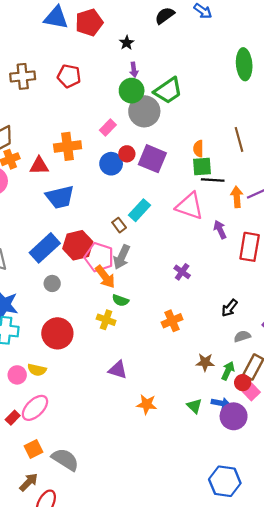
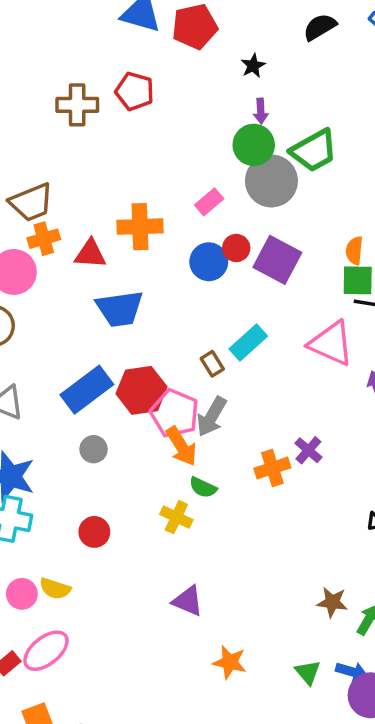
red pentagon: (69, 76) -> (135, 91), moved
orange cross: (172, 321) -> (272, 468), moved
red circle: (57, 333) -> (94, 532), size x0.6

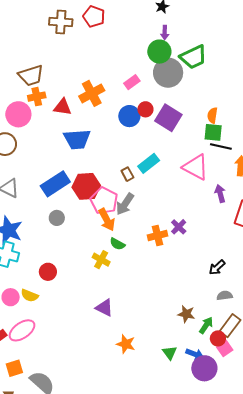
orange cross: (140, 227) -> (92, 93), turned -30
red circle: (94, 532) -> (48, 272), moved

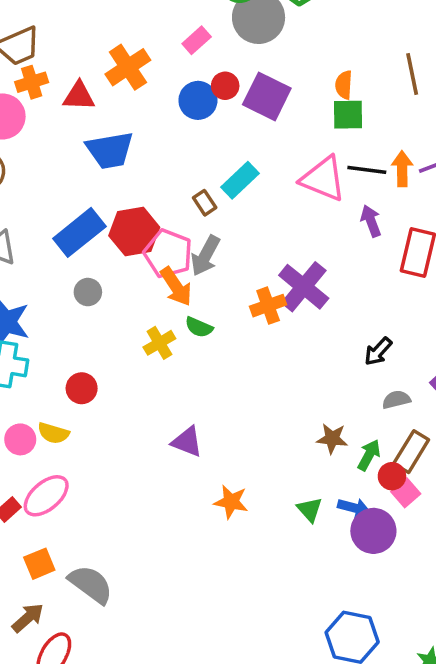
black line: (221, 146) -> (367, 170), moved
purple cross: (179, 227) -> (304, 287), size x1.8
yellow cross: (101, 260) -> (159, 343), moved, turned 36

